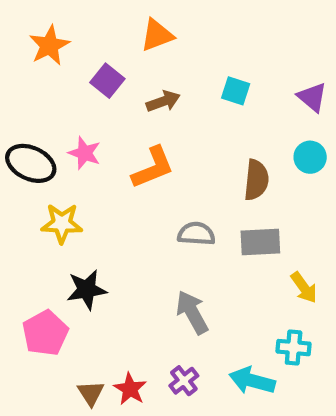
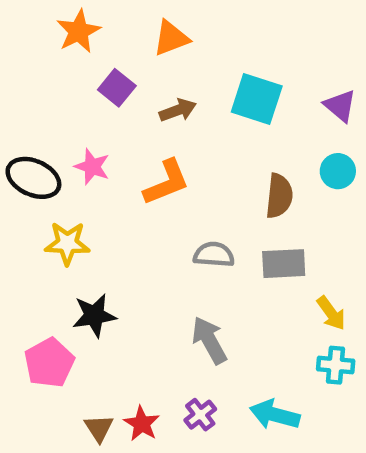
orange star: (49, 45) -> (79, 31), moved
cyan square: (236, 91) -> (257, 99), size x1.6
cyan cross: (294, 348) -> (336, 365), moved

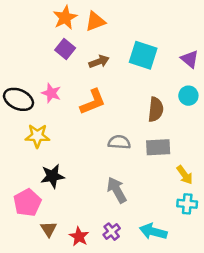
orange star: (79, 31) -> (65, 18), moved
brown triangle: (99, 428) -> (49, 229), moved

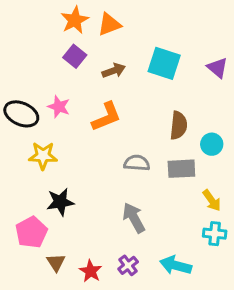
cyan circle: (188, 96) -> (212, 144), moved

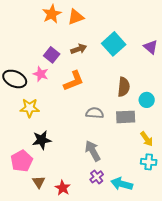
purple square: (75, 56) -> (52, 55), moved
cyan square: (164, 63) -> (114, 44), turned 30
purple cross: (128, 265) -> (97, 177), moved

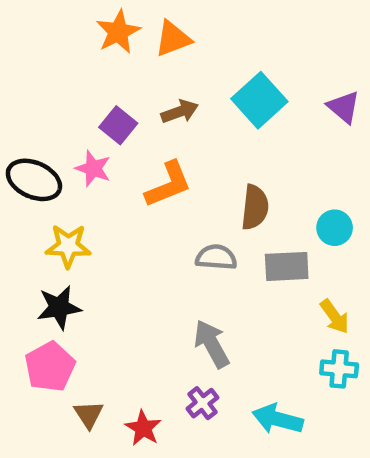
brown semicircle: (124, 87) -> (255, 207), moved
black star: (42, 140) -> (59, 307), moved
purple cross: (97, 177) -> (202, 403), moved

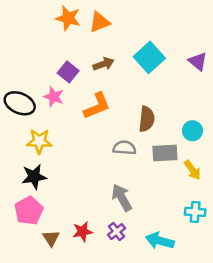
orange star: (118, 32) -> (68, 18), turned -30
yellow arrow: (335, 317) -> (192, 170), moved
red star: (143, 428) -> (82, 232), moved, turned 30

